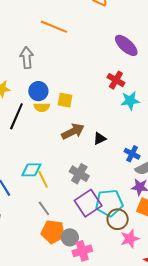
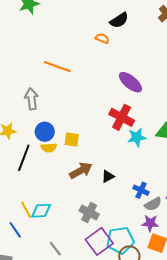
red cross: (116, 80) -> (122, 117), size x1.4
yellow line: (43, 179) -> (26, 210), moved

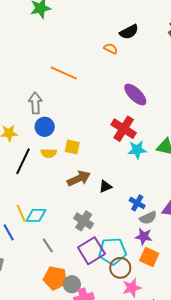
blue circle: (45, 132) -> (45, 127), moved
gray line: (55, 249) -> (48, 245), moved

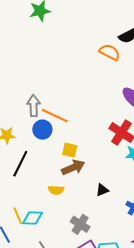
orange semicircle: (111, 49) -> (110, 52), size x1.5
orange line: (64, 73) -> (55, 116), moved
yellow semicircle: (49, 153) -> (56, 190), moved
brown arrow: (79, 179) -> (73, 167), moved

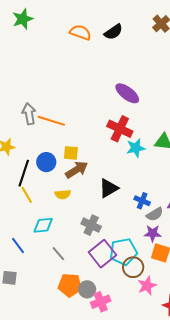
orange semicircle: (110, 52) -> (80, 32), moved
blue circle: (42, 130) -> (46, 162), moved
black triangle: (102, 190) -> (109, 188), size x1.5
yellow line: (18, 216) -> (27, 195), moved

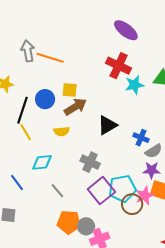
pink star: (147, 286) -> (145, 196), moved

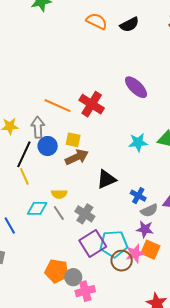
gray arrow: (28, 51) -> (38, 127), moved
red cross: (119, 66) -> (92, 104), moved
yellow semicircle: (62, 131) -> (59, 194), moved
gray line: (57, 191) -> (59, 213), moved

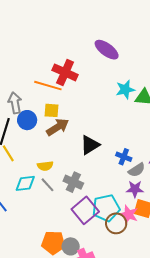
orange line: (57, 106) -> (48, 86), moved
cyan star: (138, 142) -> (125, 89), moved
pink star: (135, 254) -> (129, 215), turned -30

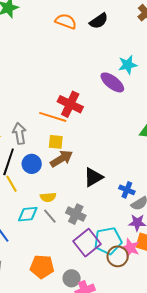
cyan star: (125, 89) -> (128, 65), moved
blue circle: (27, 120) -> (32, 164), moved
orange pentagon: (53, 243) -> (42, 267), moved

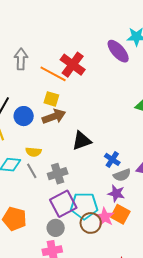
gray arrow: (19, 133) -> (21, 59), moved
gray cross: (76, 214) -> (58, 174), turned 36
gray circle: (72, 278) -> (56, 228), moved

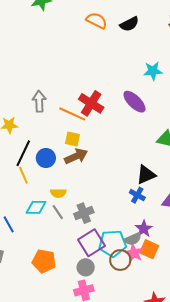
purple ellipse: (118, 51) -> (134, 102), moved
black triangle: (82, 141) -> (146, 175), moved
gray semicircle: (122, 175) -> (133, 239), moved
purple star: (116, 193) -> (144, 229), turned 30

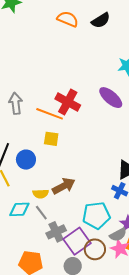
brown arrow: (76, 156) -> (64, 186), moved
gray cross: (84, 213) -> (56, 232), moved
cyan pentagon: (113, 243) -> (96, 215), moved
brown circle: (120, 260) -> (95, 249), moved

